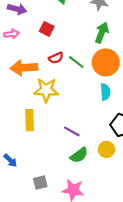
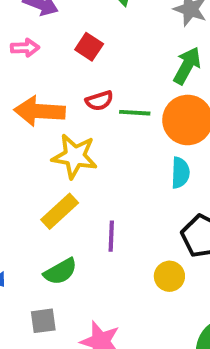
green line: (76, 62) -> (135, 113), turned -42
yellow rectangle: (30, 120) -> (60, 211), moved, turned 42
purple line: (72, 131) -> (111, 236), turned 56
green semicircle: (79, 155) -> (60, 271), moved

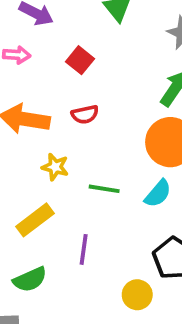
green line: (135, 113) -> (104, 189), moved
yellow star: (75, 156) -> (55, 167), size x0.6
cyan semicircle: (180, 173) -> (158, 194), turned 32

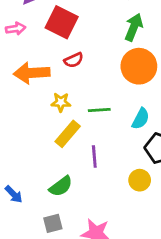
red square: (80, 60) -> (62, 22), size x1.6
cyan semicircle: (158, 194) -> (141, 119), moved
yellow rectangle: (35, 220) -> (68, 134), moved

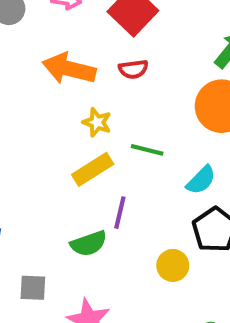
green semicircle: (61, 186) -> (89, 244), moved

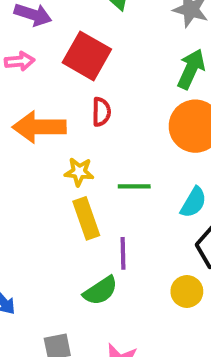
red semicircle: (133, 69) -> (101, 112), turned -68
yellow rectangle: (93, 169) -> (86, 218), turned -63

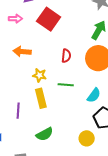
red semicircle: (101, 112) -> (66, 56), moved
orange arrow: (39, 127) -> (22, 52), size x0.7
purple line: (123, 253) -> (18, 111), moved

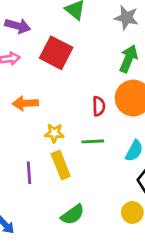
red semicircle: (66, 56) -> (99, 106), moved
purple line: (18, 111) -> (29, 173), moved

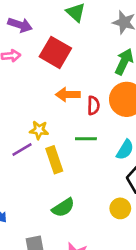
orange arrow: (25, 103) -> (68, 95), moved
yellow star: (54, 133) -> (39, 130), moved
purple line: (29, 173) -> (22, 149), moved, turned 60

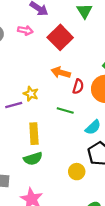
yellow rectangle: (54, 160) -> (34, 134), moved

